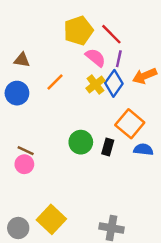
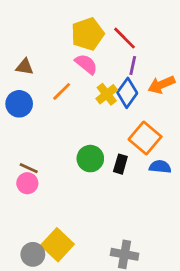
pink semicircle: (95, 58) -> (86, 64), moved
gray circle: (18, 228) -> (33, 254), moved

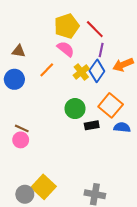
green circle: (90, 159) -> (75, 109), moved
black rectangle: (120, 164) -> (92, 125), turned 64

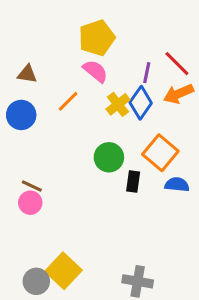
red line: (95, 29) -> (177, 64), moved
black rectangle: (92, 125) -> (133, 182), turned -72

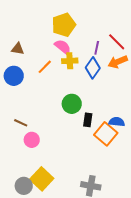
yellow cross: (118, 104) -> (70, 61), moved, turned 35
orange square: (160, 153) -> (106, 134), moved
pink circle: (30, 203) -> (32, 140), moved

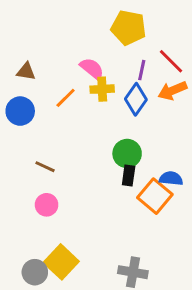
yellow pentagon: (64, 25) -> (129, 28), moved, turned 30
green circle: (72, 104) -> (127, 154), moved
brown line: (21, 123) -> (45, 167), moved

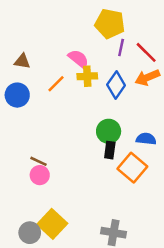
purple line: (142, 70) -> (121, 47), moved
brown line: (45, 167) -> (38, 161), moved
blue semicircle: (171, 178) -> (146, 139), moved

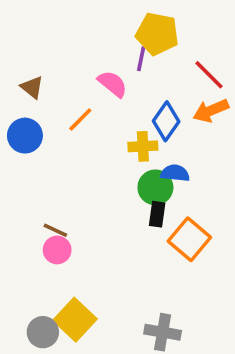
purple line: (121, 47) -> (141, 59), moved
brown triangle: (22, 61) -> (32, 87), turned 30
yellow cross: (87, 76) -> (143, 146), moved
blue semicircle: (146, 139) -> (175, 173), moved

